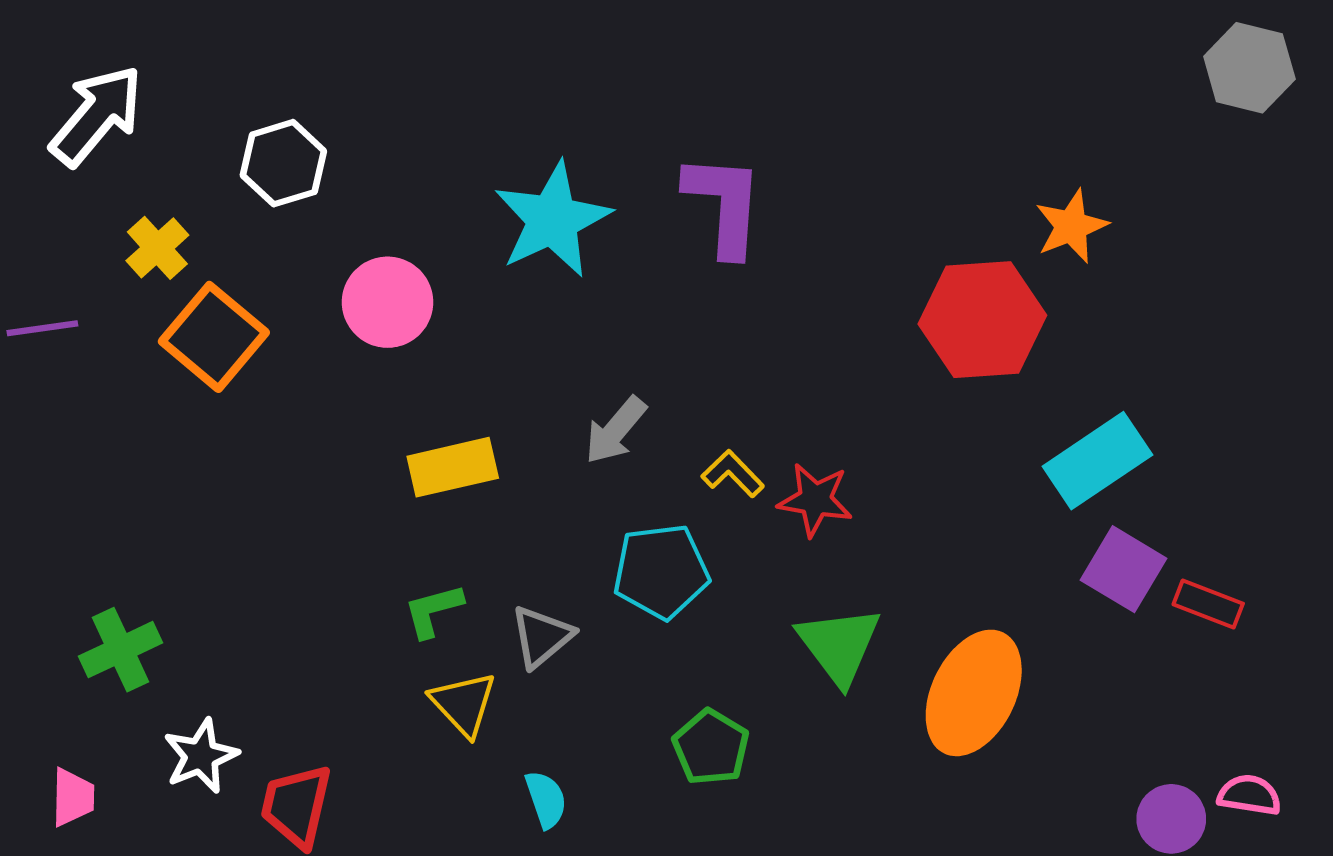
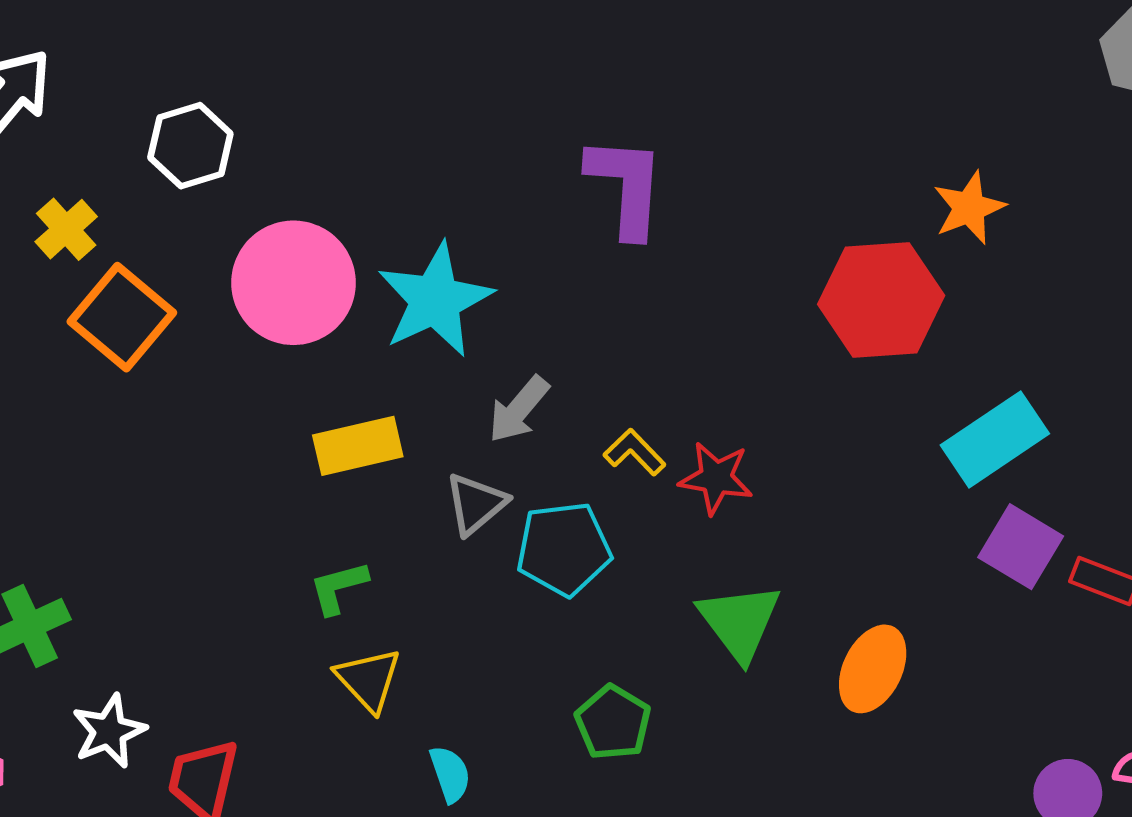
cyan star: (553, 220) -> (435, 300), moved
pink circle: (388, 302) -> (293, 283), size x1.4
gray triangle: (542, 637) -> (476, 504), moved
orange ellipse: (974, 693) -> (873, 669), size x0.7

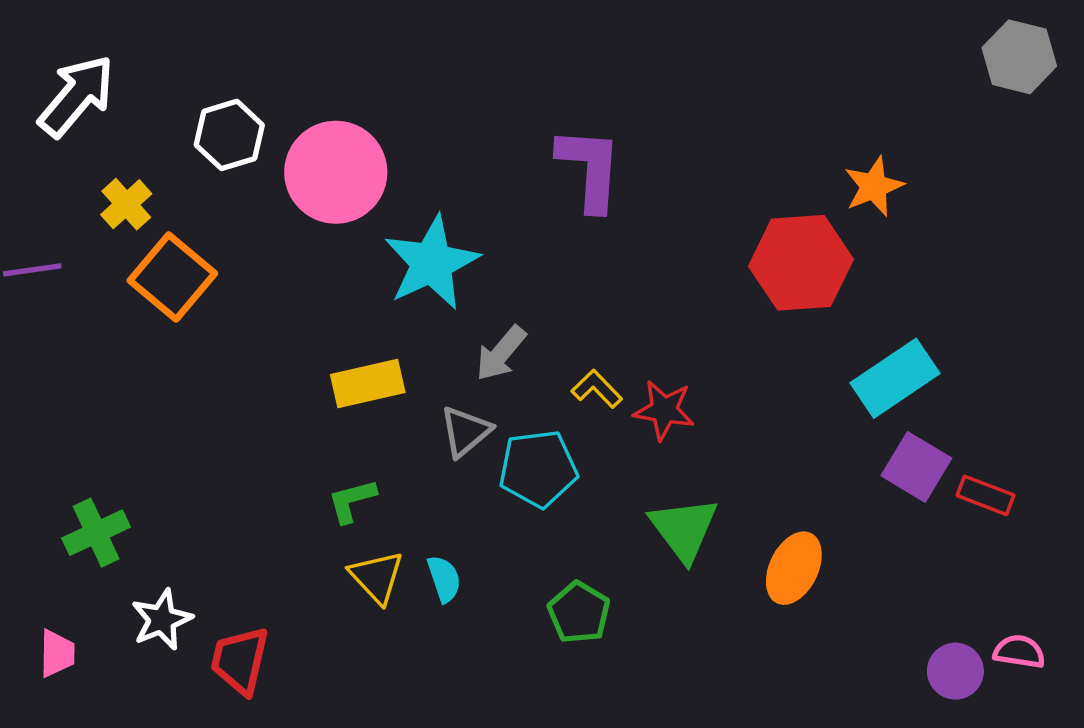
pink circle: (293, 283) -> (336, 172), moved
cyan semicircle: (450, 774) -> (444, 579), moved

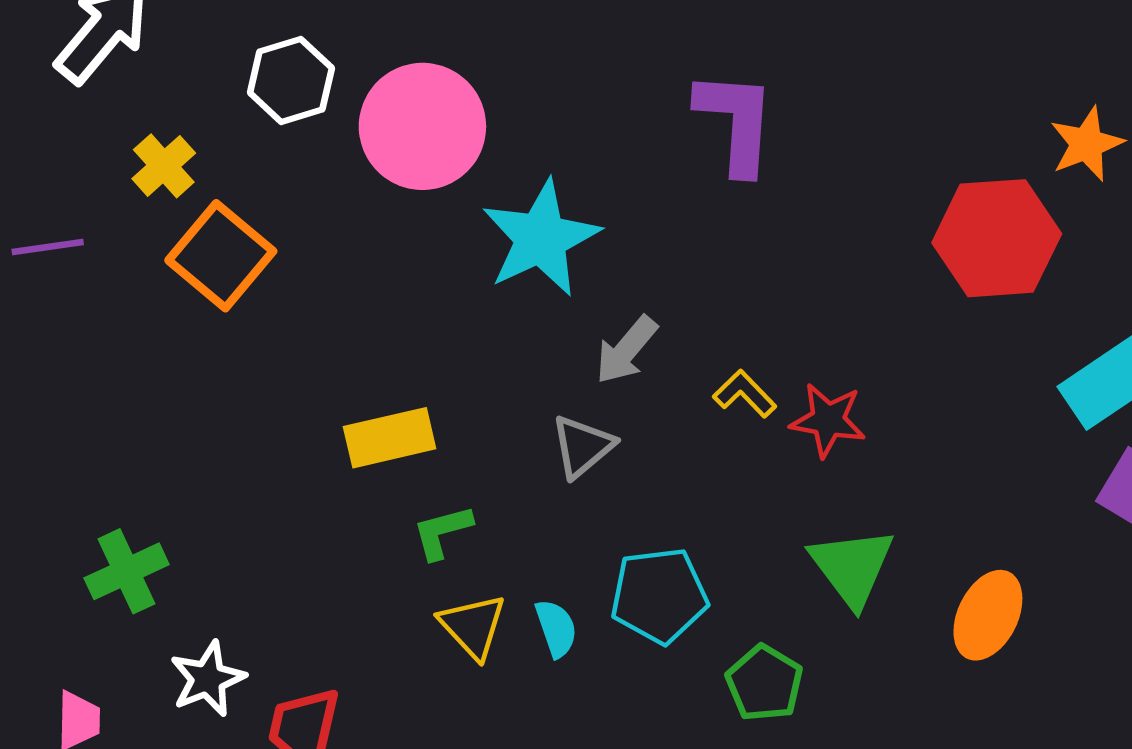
yellow rectangle: (368, 383) -> (390, 438), moved
cyan pentagon: (538, 469) -> (659, 595), moved
green pentagon: (579, 613) -> (764, 683), moved

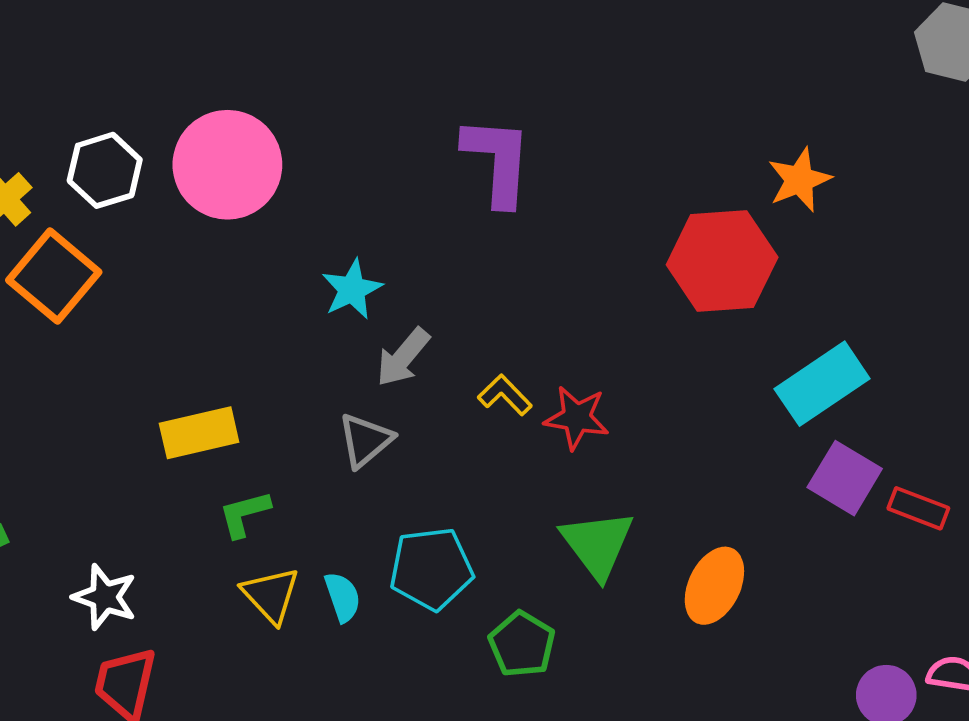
white hexagon: (291, 80) -> (105, 170), moved
cyan star: (541, 238) -> (352, 289), moved, size x0.6
white star: (208, 679) -> (105, 597), moved, turned -30

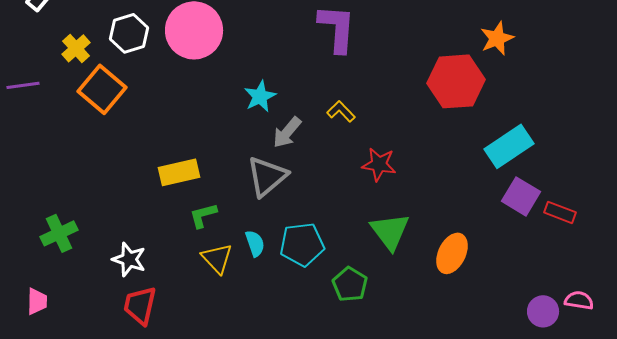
yellow L-shape: (505, 395) -> (341, 111), moved
gray triangle: (365, 440) -> (267, 176), size x1.4
cyan semicircle: (343, 597) -> (255, 243), moved

